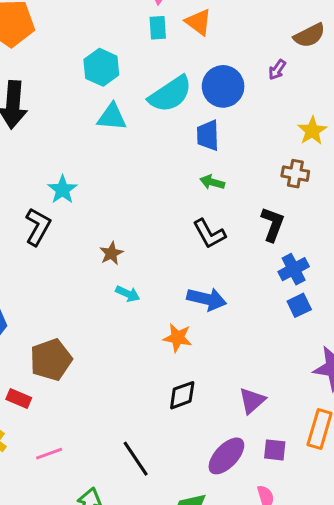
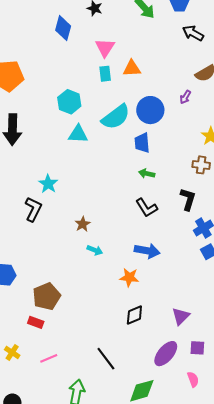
orange triangle: (198, 22) -> (132, 68), turned -36
red rectangle: (19, 398) -> (36, 322), moved

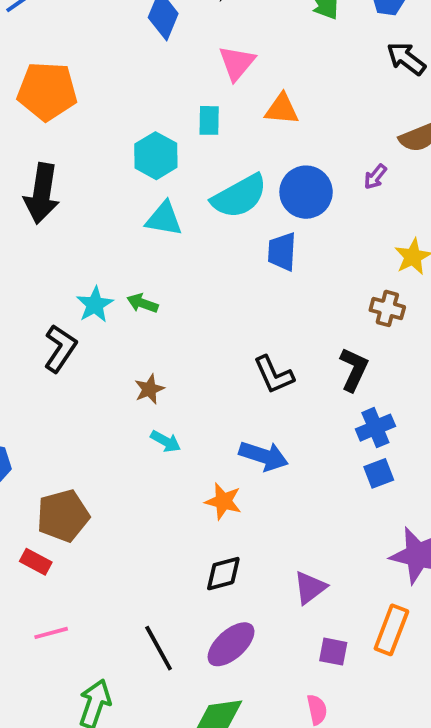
cyan rectangle: (105, 74) -> (209, 120), moved
green arrow: (147, 174) -> (142, 303), moved
purple ellipse: (166, 354) -> (231, 644), moved

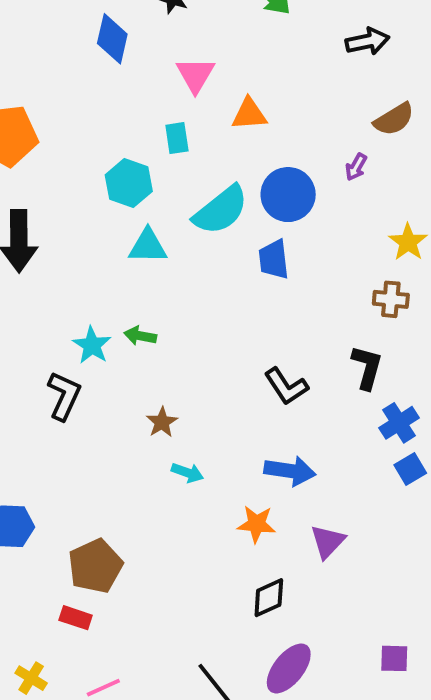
black arrow: (406, 59) -> (367, 41), turned 141
purple triangle: (310, 588) -> (328, 542), moved

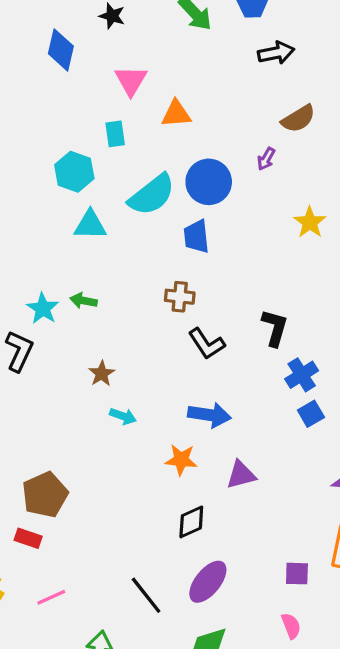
brown cross: (391, 299) -> (180, 297), moved
purple triangle: (328, 542) -> (241, 475), turned 32

